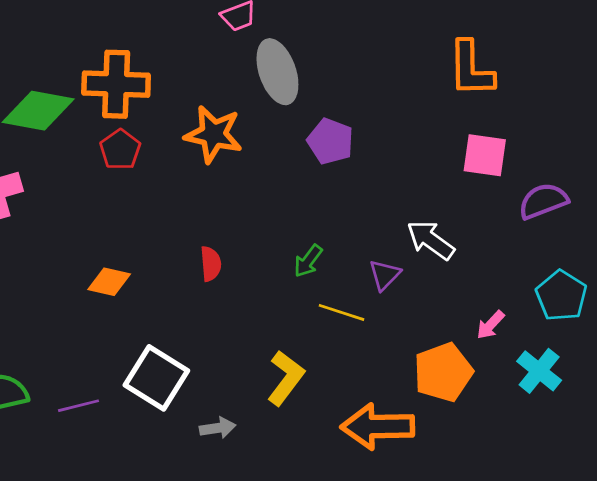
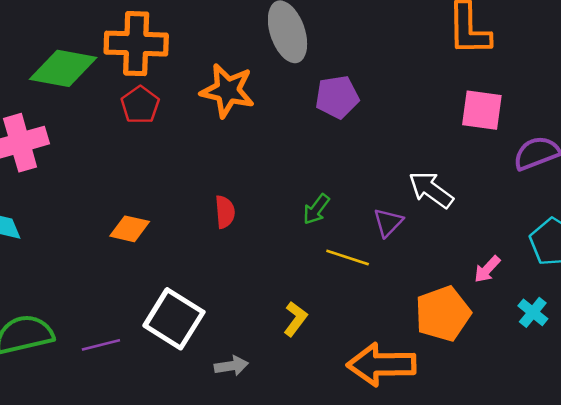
purple pentagon: (330, 141) -> (337, 97), turned -30
cyan cross: (539, 371) -> (533, 312), size x0.7
yellow L-shape: (286, 378) -> (295, 319), size x0.7

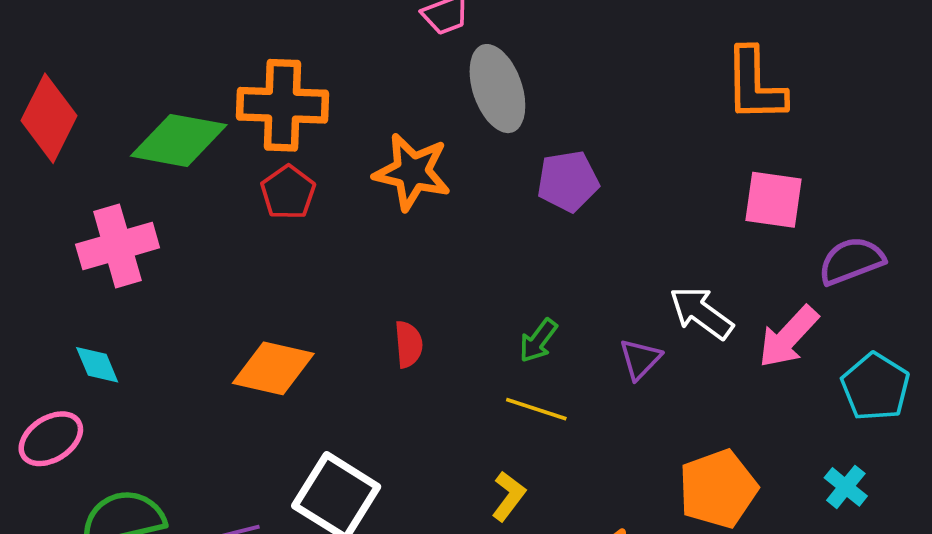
orange diamond: (130, 229) -> (273, 368), size x1.4
yellow line: (348, 258) -> (536, 409), moved
pink arrow: (487, 269) -> (788, 337), moved, size x1.6

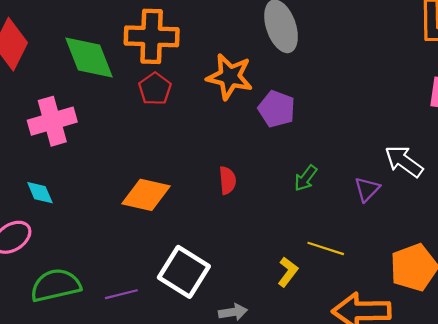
green diamond: (179, 140) -> (89, 58), turned 58
purple pentagon: (568, 181) -> (277, 109), moved, turned 30
yellow line: (536, 409) -> (326, 248), moved

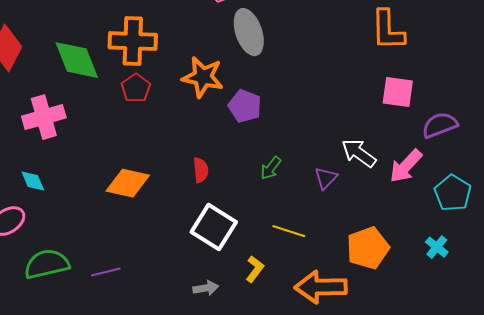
white square: (184, 272) -> (214, 227), moved
yellow L-shape: (288, 272) -> (255, 269), moved

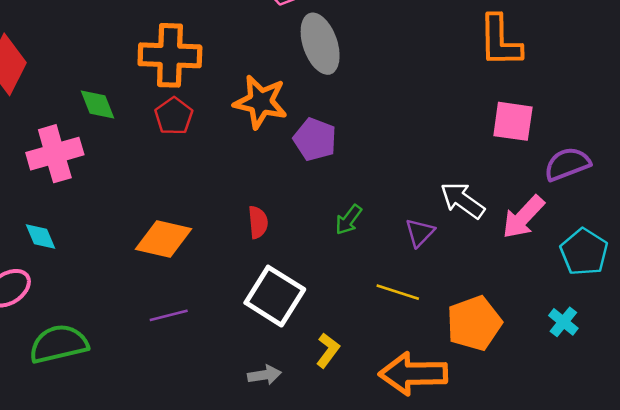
green diamond: (77, 60) -> (97, 104), moved, size x0.6
yellow line: (289, 231) -> (398, 292), moved
purple line: (106, 272) -> (169, 315), moved

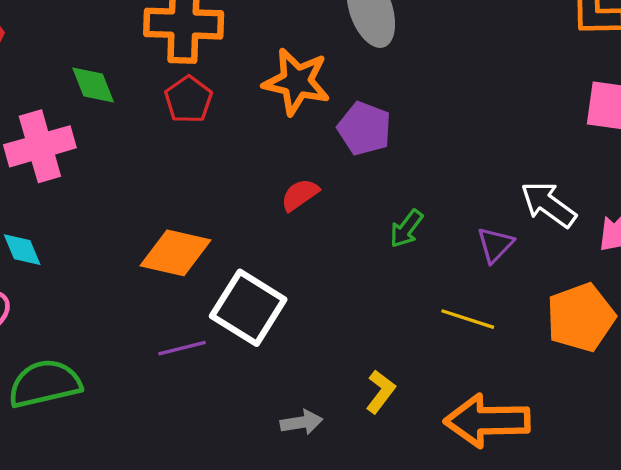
red semicircle: (258, 222) -> (300, 195), moved, turned -120
white square: (275, 296) -> (248, 308), moved
orange pentagon: (474, 323) -> (581, 317), moved

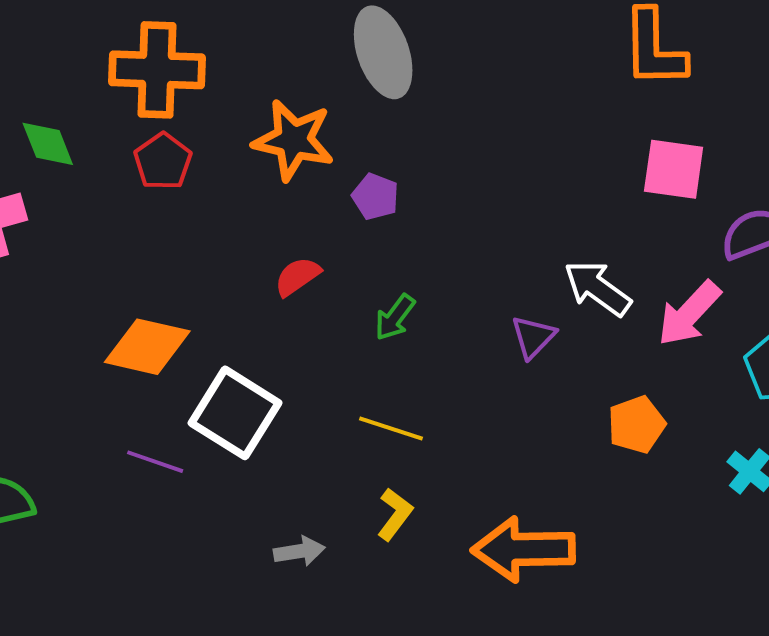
purple pentagon: (364, 129) -> (375, 197), size x0.7
green arrow: (406, 229) -> (395, 317), moved
orange pentagon: (581, 317) -> (637, 425), size x0.7
yellow line: (468, 319) -> (391, 429), moved
purple line: (182, 348) -> (155, 462), turned 33

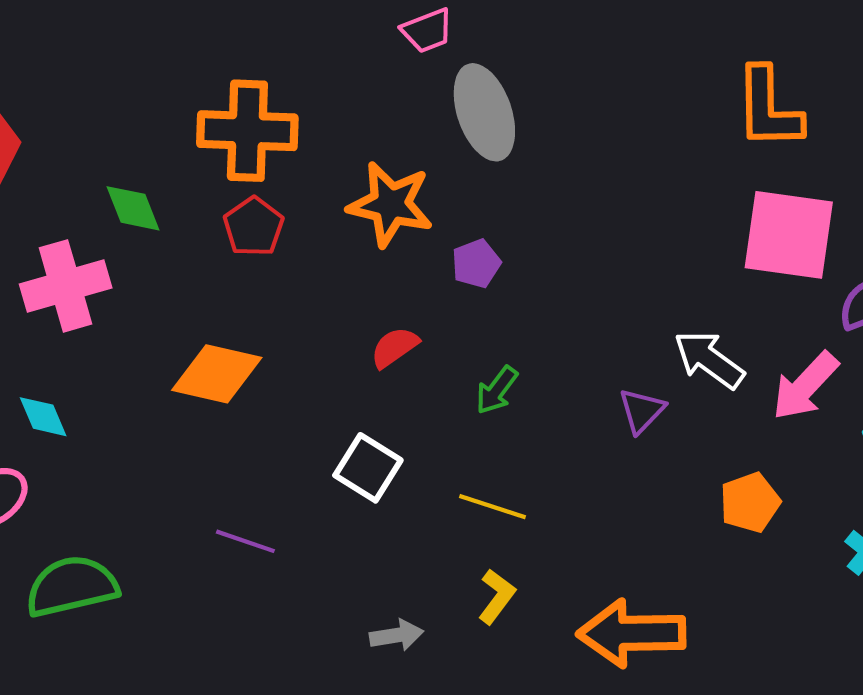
pink square: (674, 169) -> (789, 235), size x1.4
purple pentagon: (375, 197) -> (476, 263), turned 30
orange diamond: (147, 347) -> (217, 374), moved
white square: (235, 413) -> (368, 468), moved, size x0.7

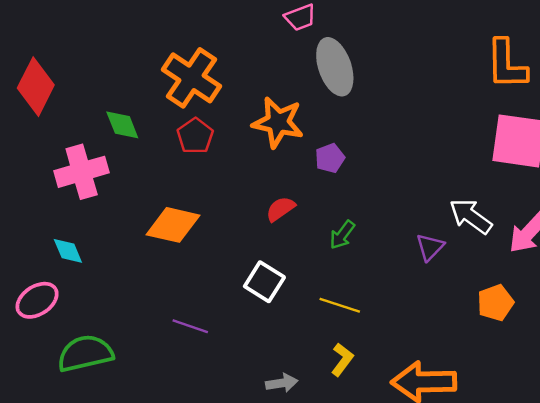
orange cross: (247, 131) -> (191, 78), turned 32

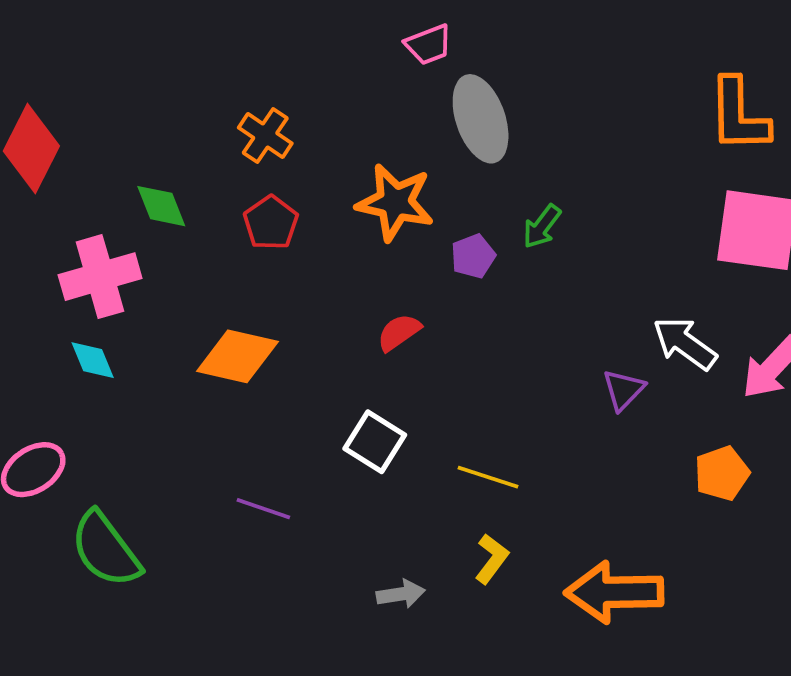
orange cross: (191, 78) -> (265, 136), size x0.6
green arrow: (342, 235) -> (542, 226), moved
cyan diamond: (68, 251) -> (93, 360), moved
green semicircle: (85, 353) -> (106, 549), turned -114

